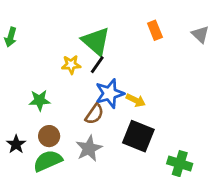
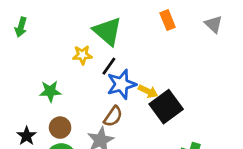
black line: (97, 65) -> (109, 66), moved
brown semicircle: (94, 114) -> (113, 116), moved
black square: (138, 136) -> (166, 107), moved, turned 32

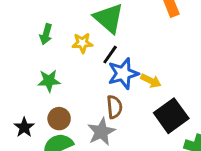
green arrow: (21, 27) -> (46, 34), moved
black square: (166, 107) -> (171, 116), moved
brown semicircle: (113, 116) -> (114, 107), turned -40

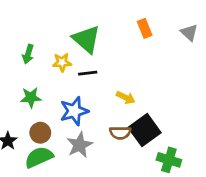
black line: (110, 55) -> (88, 73), turned 48
blue star: (123, 73) -> (74, 111), moved
brown semicircle: (114, 107) -> (120, 133), moved, turned 95

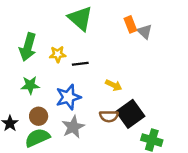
gray triangle: (189, 33) -> (145, 32), moved
green triangle: (86, 39) -> (80, 18), moved
green arrow: (28, 54) -> (28, 47), size x1.6

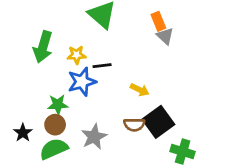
gray triangle: (145, 32) -> (165, 36), moved
green star: (30, 85) -> (58, 105), moved
blue star: (68, 97) -> (82, 82), moved

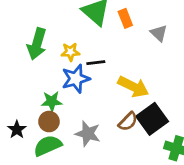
orange rectangle: (158, 21) -> (125, 18), moved
yellow arrow: (140, 90) -> (133, 87), size x1.6
brown semicircle: (134, 125) -> (128, 122), turned -45
gray star: (94, 137) -> (88, 134), turned -30

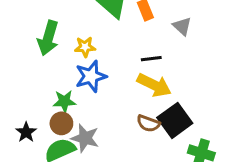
black line: (96, 63) -> (151, 59), moved
brown semicircle: (128, 122) -> (148, 123), turned 65
gray star: (88, 134) -> (85, 138), moved

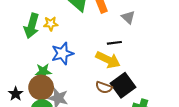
yellow star: (85, 47) -> (51, 24), moved
black line: (151, 59) -> (114, 43), moved
brown circle: (61, 123) -> (41, 87), size x1.5

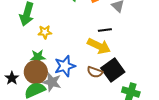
yellow star: (51, 24) -> (45, 32), moved
blue star: (62, 53) -> (65, 66), moved

